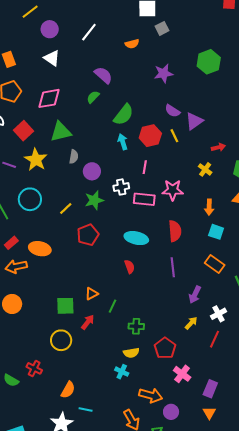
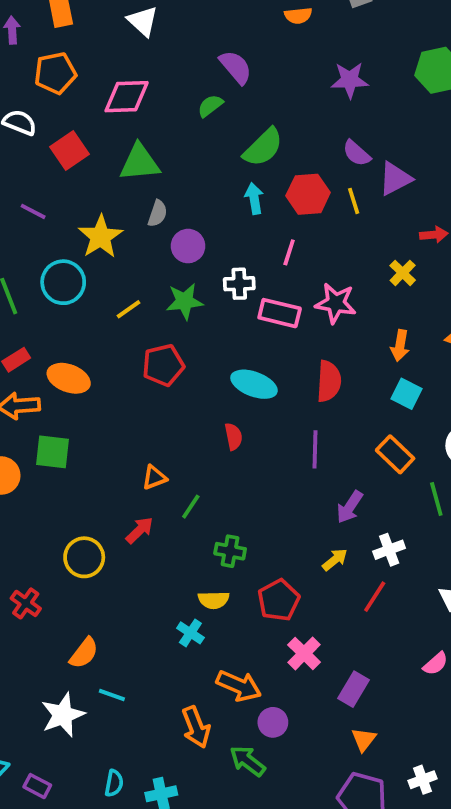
yellow star: (36, 160) -> (101, 237), moved
green square: (65, 306) -> (53, 452), moved
orange triangle: (209, 413) -> (364, 740), moved

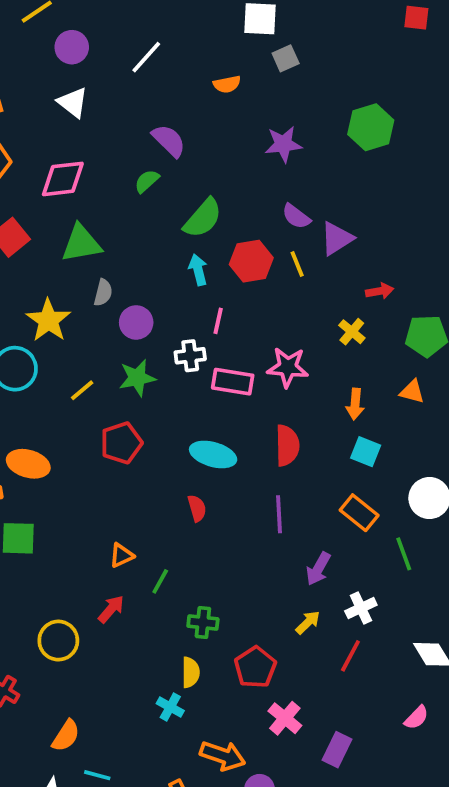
pink line: (289, 252) -> (218, 321), moved
yellow semicircle: (214, 600) -> (191, 672), turned -84

